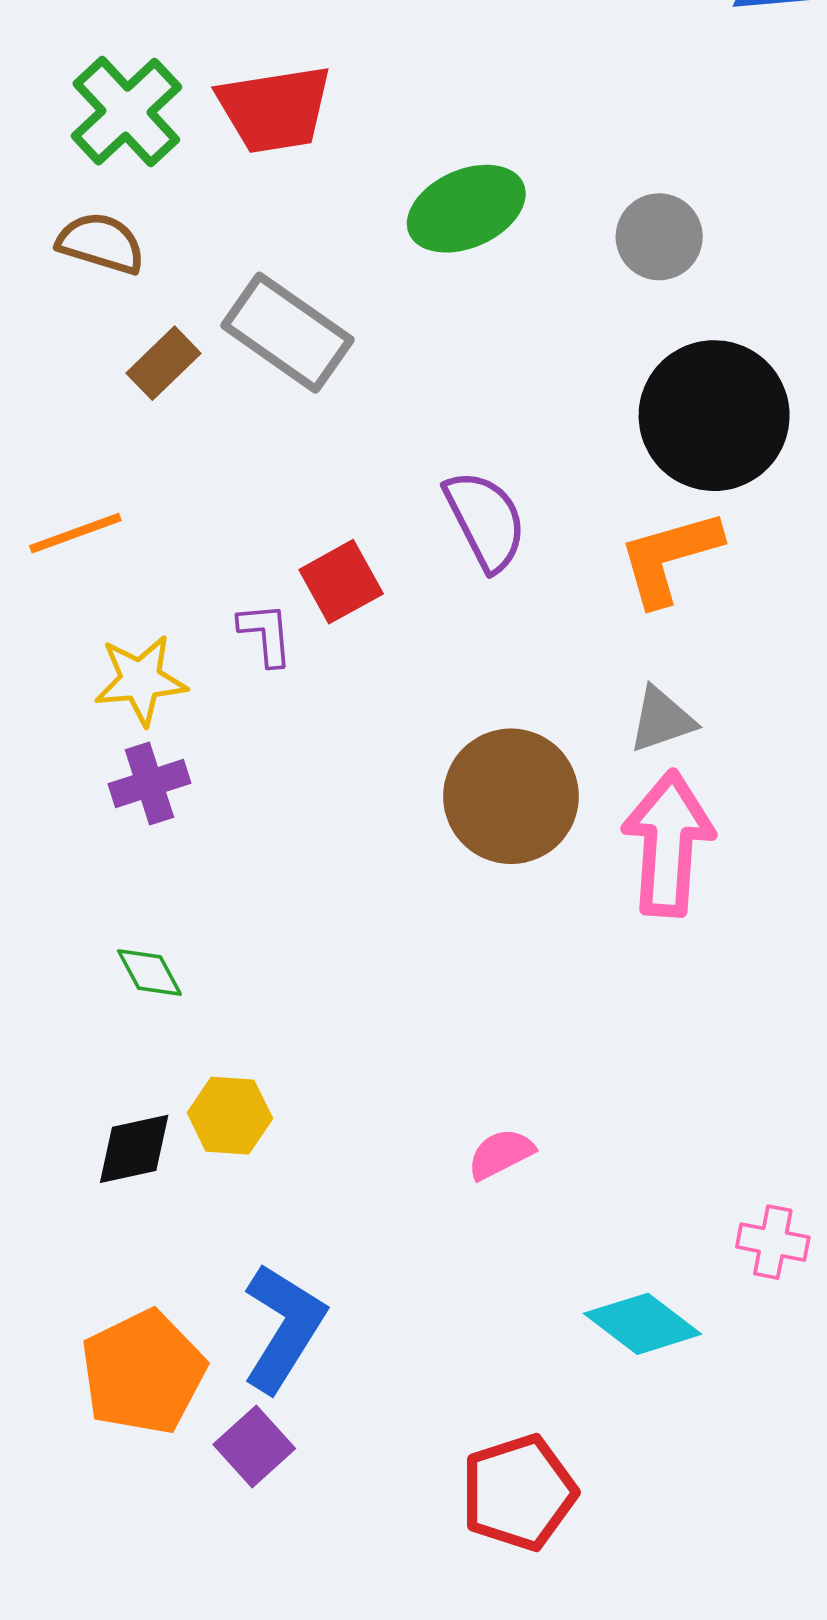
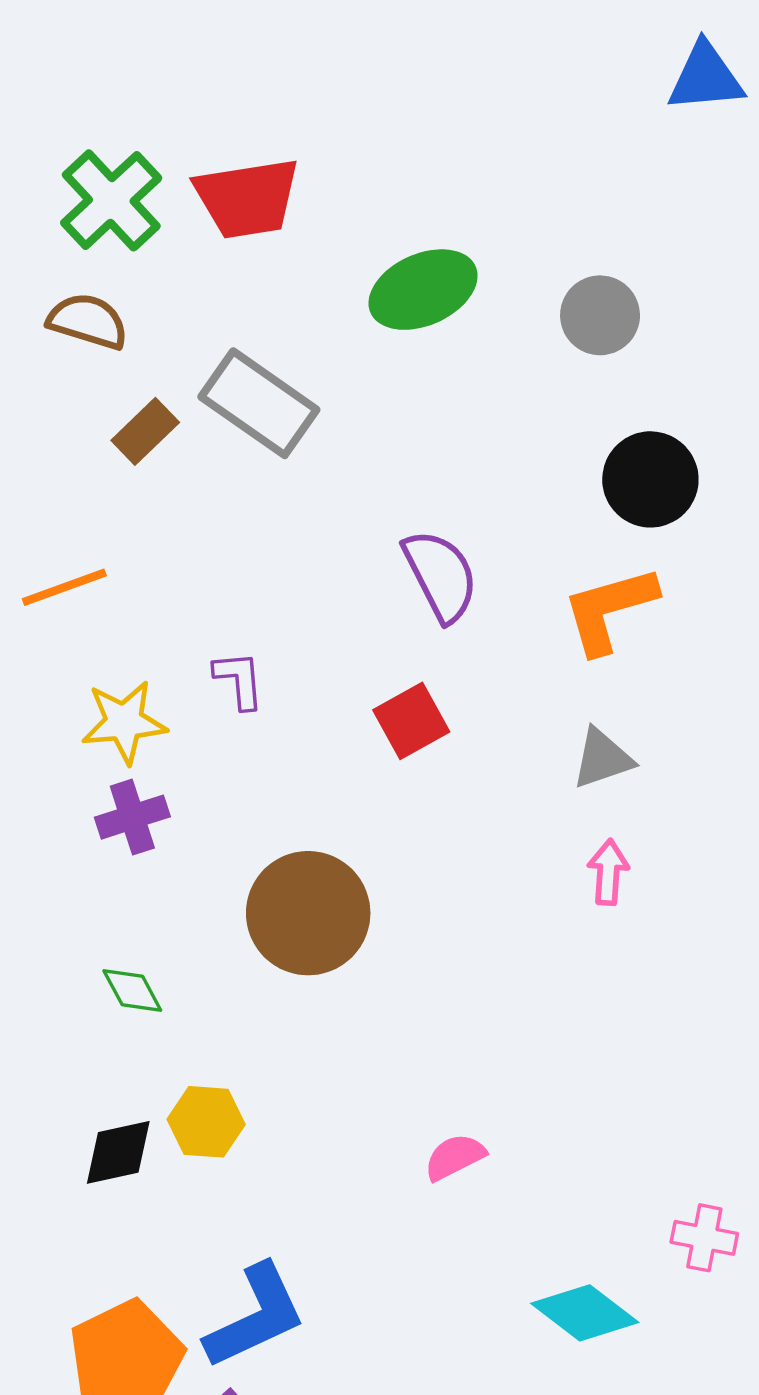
black circle: (714, 416) -> (650, 479), size x0.7
red square: (341, 582) -> (411, 721), moved
brown circle: (511, 796) -> (308, 913), moved
pink arrow: (668, 844) -> (608, 872), size x0.5
blue L-shape: (284, 1328) -> (255, 1316), turned 33

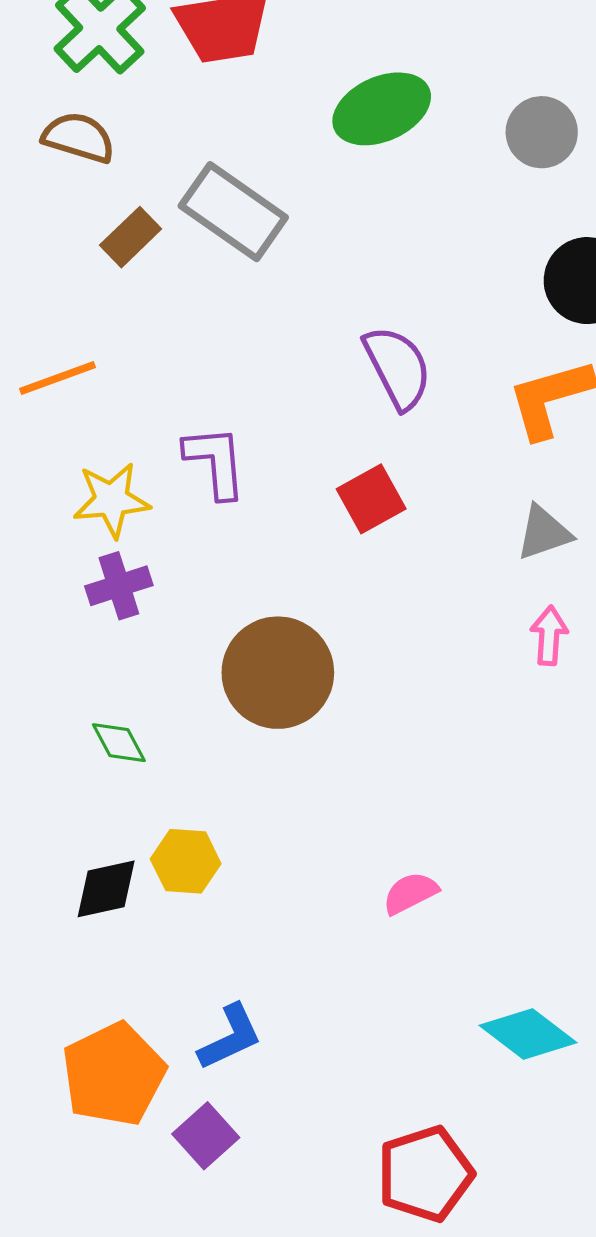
purple L-shape: (239, 680) -> (215, 462), size x1.4
blue L-shape: (255, 1316) -> (230, 1037), size x0.7

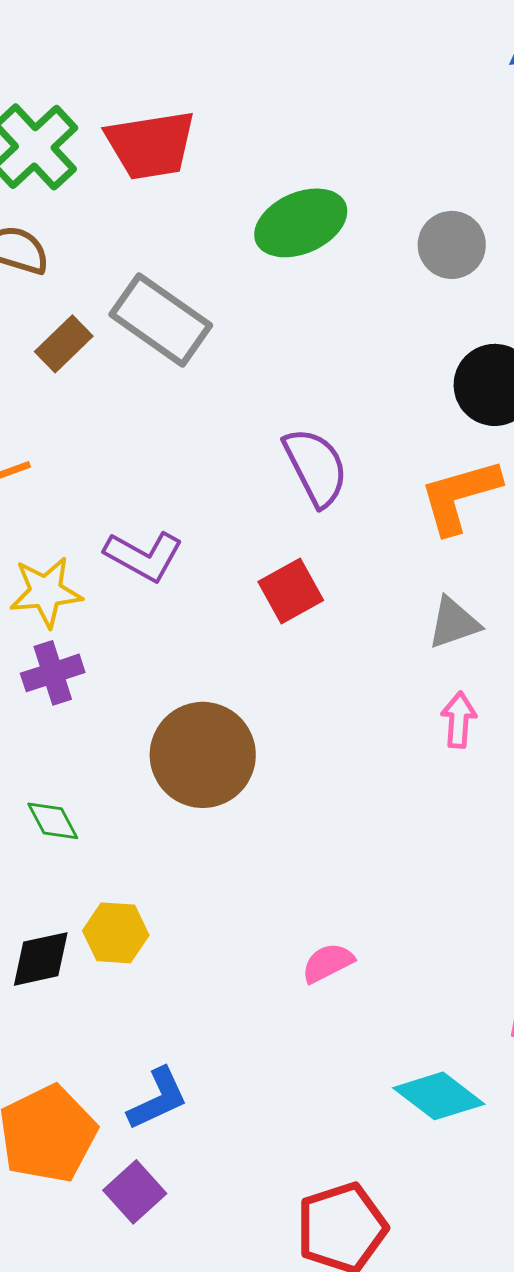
purple L-shape: (215, 462) -> (144, 556), turned 124

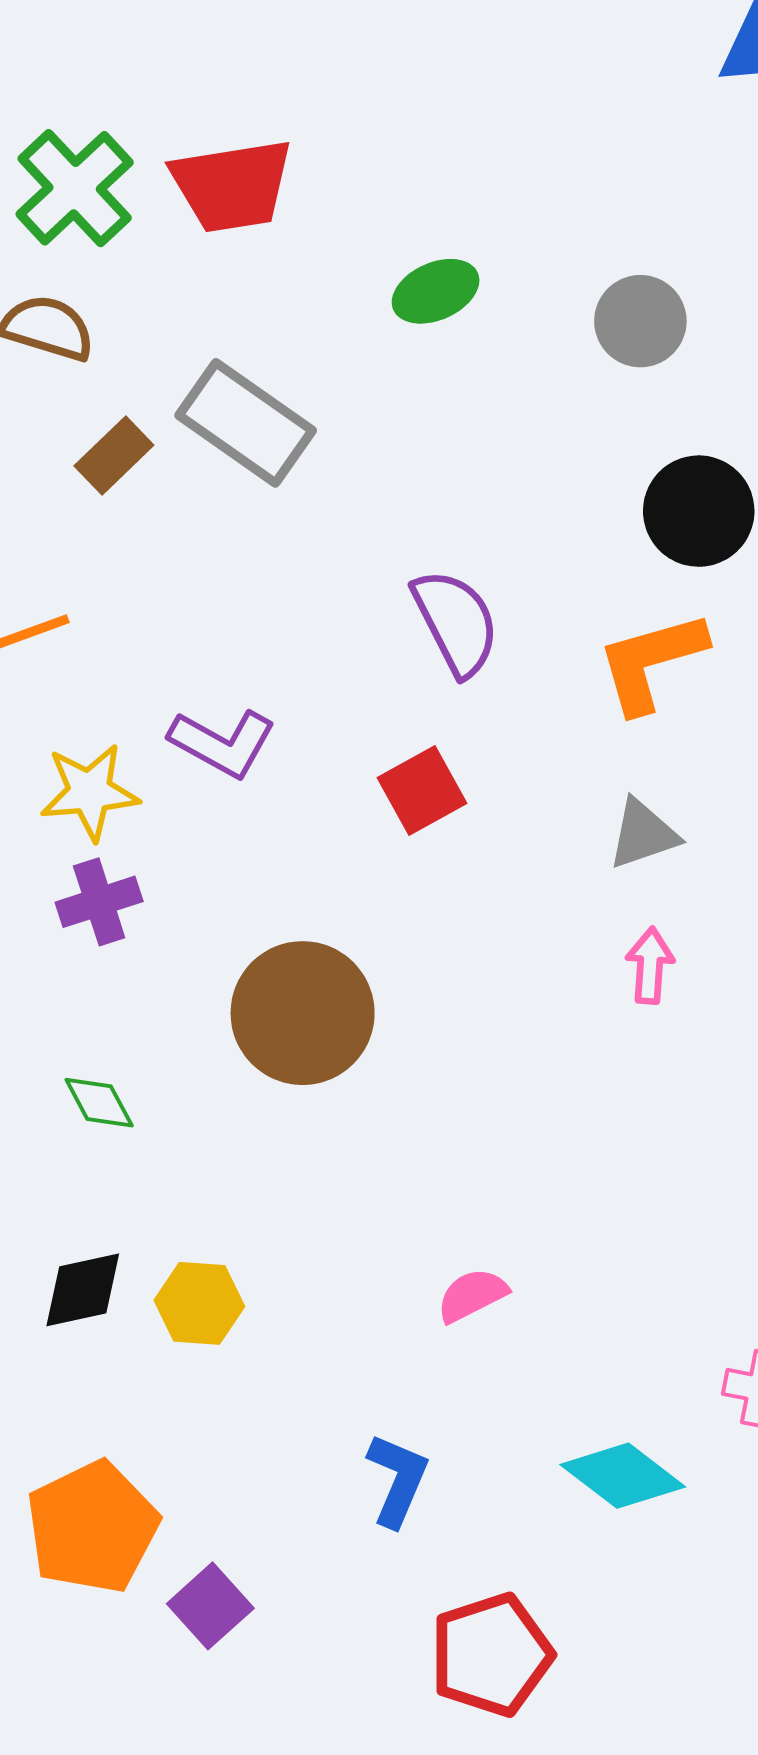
green ellipse: (301, 223) -> (436, 291), size x0.7
yellow hexagon: (116, 933) -> (199, 1303), moved
blue L-shape: (158, 1099) -> (398, 1480), moved, turned -42

